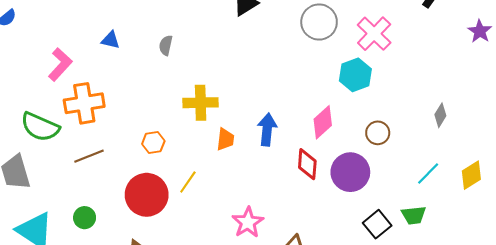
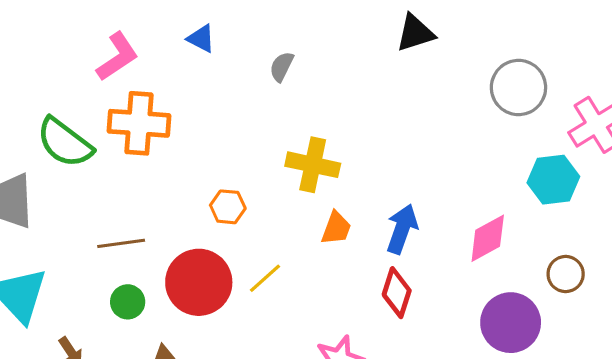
brown line: (89, 156) -> (121, 243), moved
red diamond: (307, 164) -> (397, 293), moved
green circle: (85, 218) -> (128, 302), moved

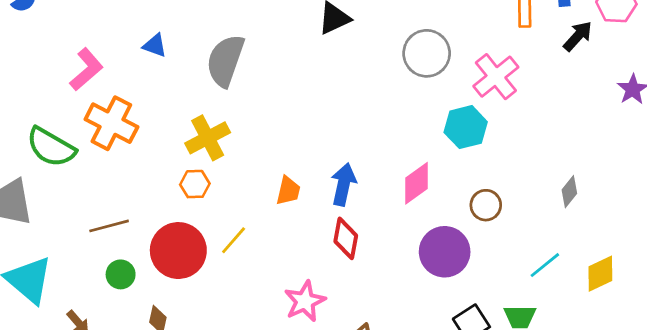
gray semicircle: (282, 67) -> (225, 61), size x2.0
orange cross: (139, 123) -> (111, 123), turned 30
yellow cross: (313, 165) -> (208, 138), moved, turned -33

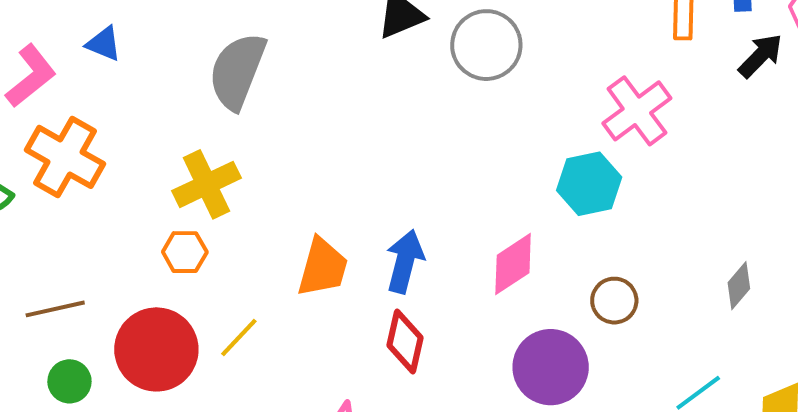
blue triangle: (155, 45) -> (104, 44), moved
gray circle: (427, 53) -> (486, 45), moved
orange trapezoid: (288, 191) -> (323, 267), size x1.4

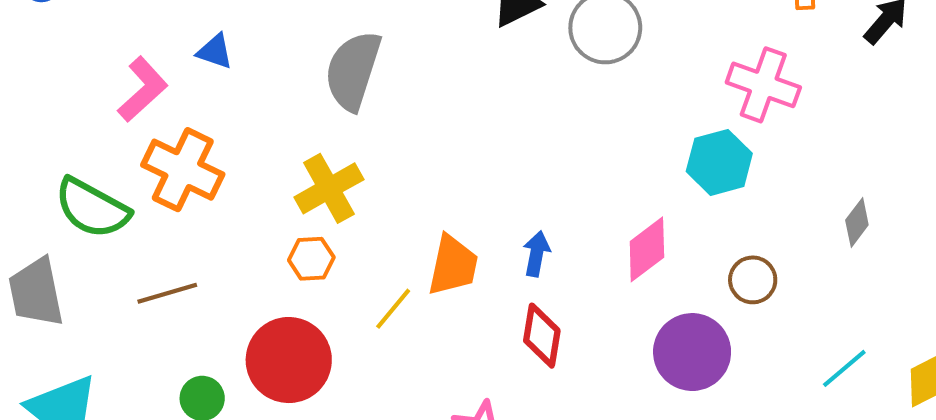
pink cross: (637, 111) -> (763, 85), turned -30
blue arrow: (405, 261) -> (536, 254), size x0.7
gray diamond: (739, 286) -> (857, 222), moved
brown line: (55, 309) -> (167, 293), moved
yellow line: (239, 337) -> (393, 309), moved

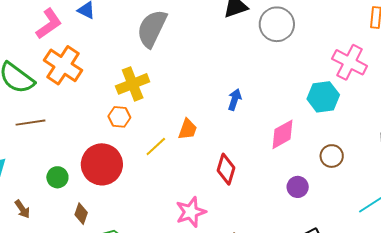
blue arrow: (536, 254) -> (235, 100), moved
orange trapezoid: (453, 265) -> (188, 129), size x0.7
brown line: (167, 293) -> (30, 123), moved
purple circle: (692, 352) -> (298, 187), size x0.6

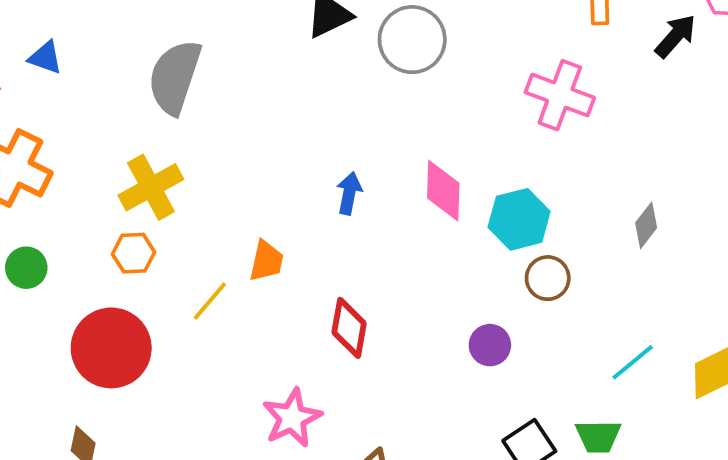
cyan hexagon: (323, 97) -> (519, 219), moved
pink diamond: (283, 134) -> (443, 191), moved, turned -52
green circle: (57, 177) -> (26, 268), moved

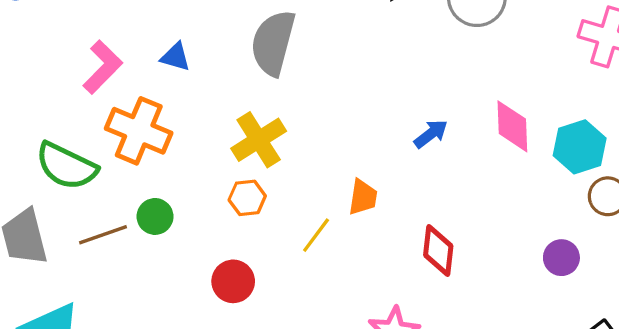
blue triangle: (45, 58) -> (175, 57), moved
blue arrow: (349, 193) -> (431, 134), turned 45
red circle: (111, 348) -> (233, 281), size x0.6

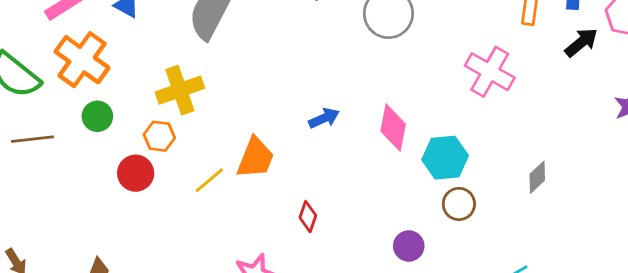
orange trapezoid: (363, 197) -> (255, 158), size x1.4
green circle: (155, 216) -> (97, 116), moved
red diamond: (438, 251) -> (308, 217), size x0.7
red circle: (233, 281) -> (136, 173), moved

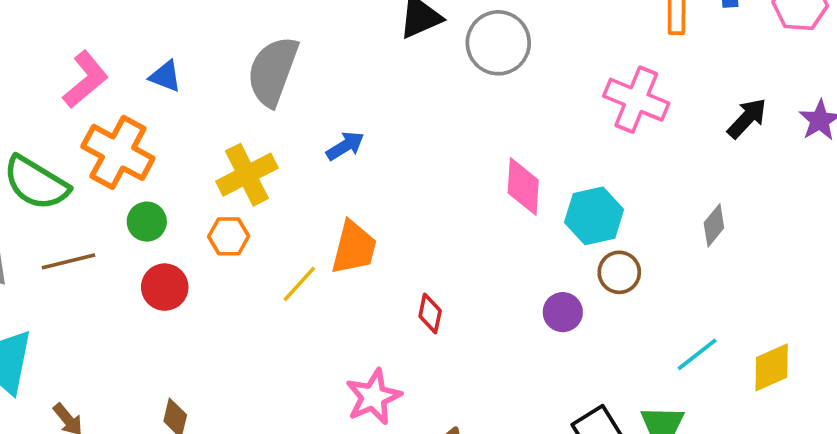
black arrow: (581, 42) -> (747, 118), moved
blue arrow: (324, 118) -> (345, 146), moved
red circle: (136, 173) -> (165, 287), moved
purple circle: (409, 246) -> (563, 312), moved

